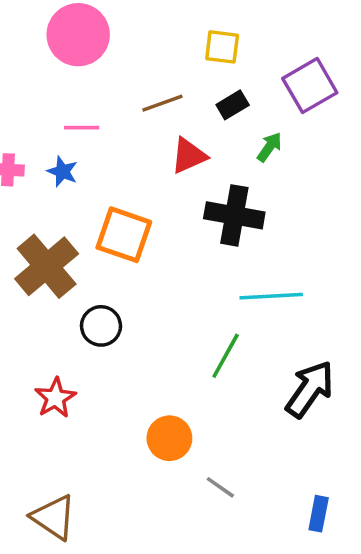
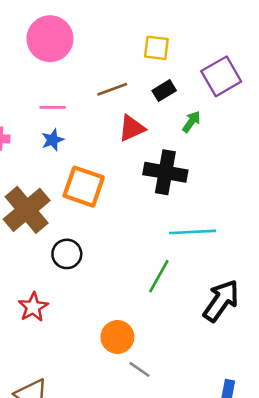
blue star: (62, 172) -> (53, 140), moved, turned 30
gray line: (220, 487) -> (139, 369), moved

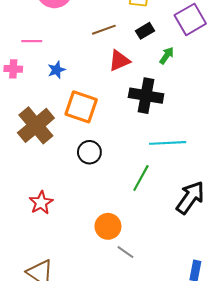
pink line: (53, 107) -> (32, 41), moved
black circle: (67, 254) -> (89, 152), moved

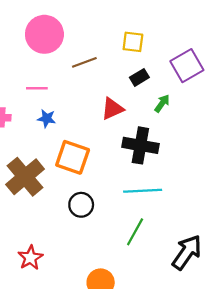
brown line: (104, 30) -> (84, 62), moved
pink line: (32, 41) -> (37, 88), moved
blue star: (56, 70) -> (47, 118), turned 30
cyan line: (168, 143) -> (143, 191), moved

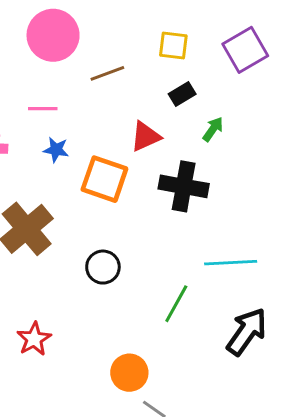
purple square: (187, 66) -> (245, 50), moved
orange square: (73, 157) -> (104, 179), moved
cyan line: (143, 191) -> (231, 263), moved

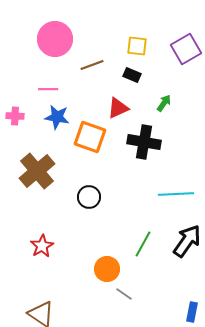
black rectangle: (182, 94) -> (132, 75), moved, turned 54
blue star: (56, 150) -> (57, 117), size x1.4
green line: (176, 304) -> (143, 244), moved

